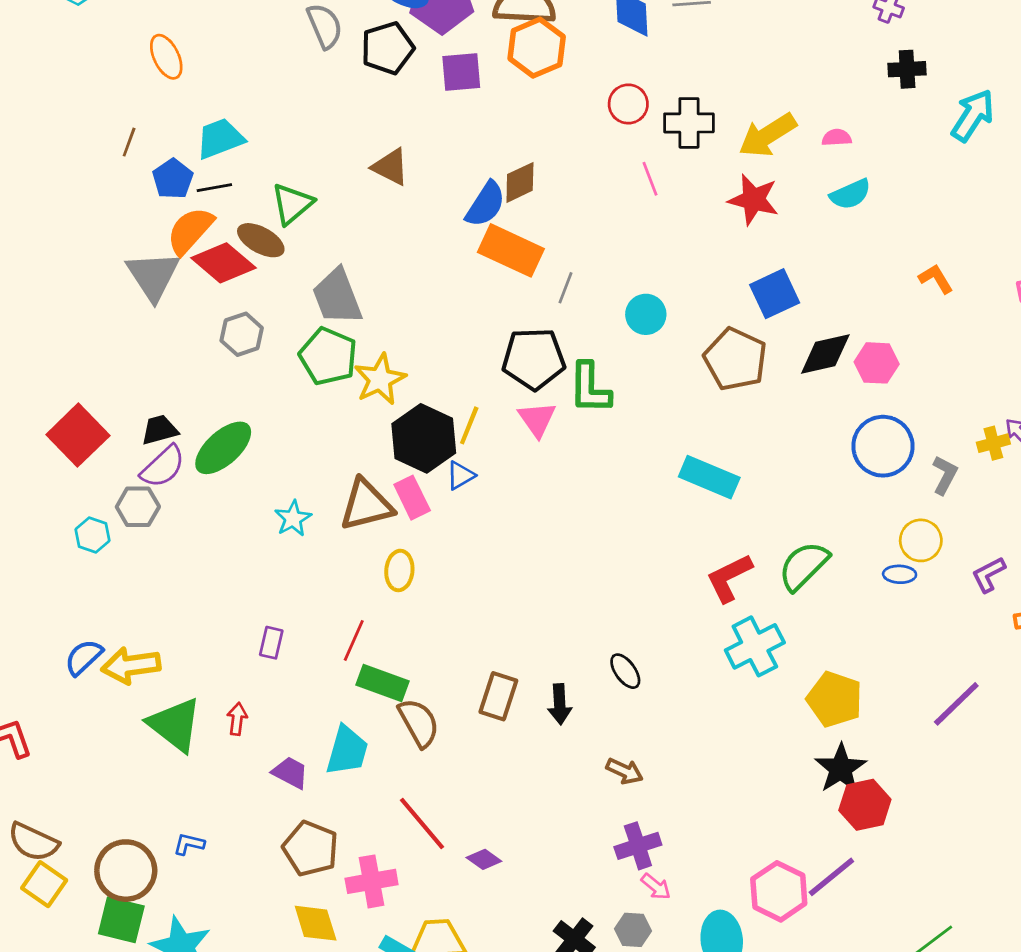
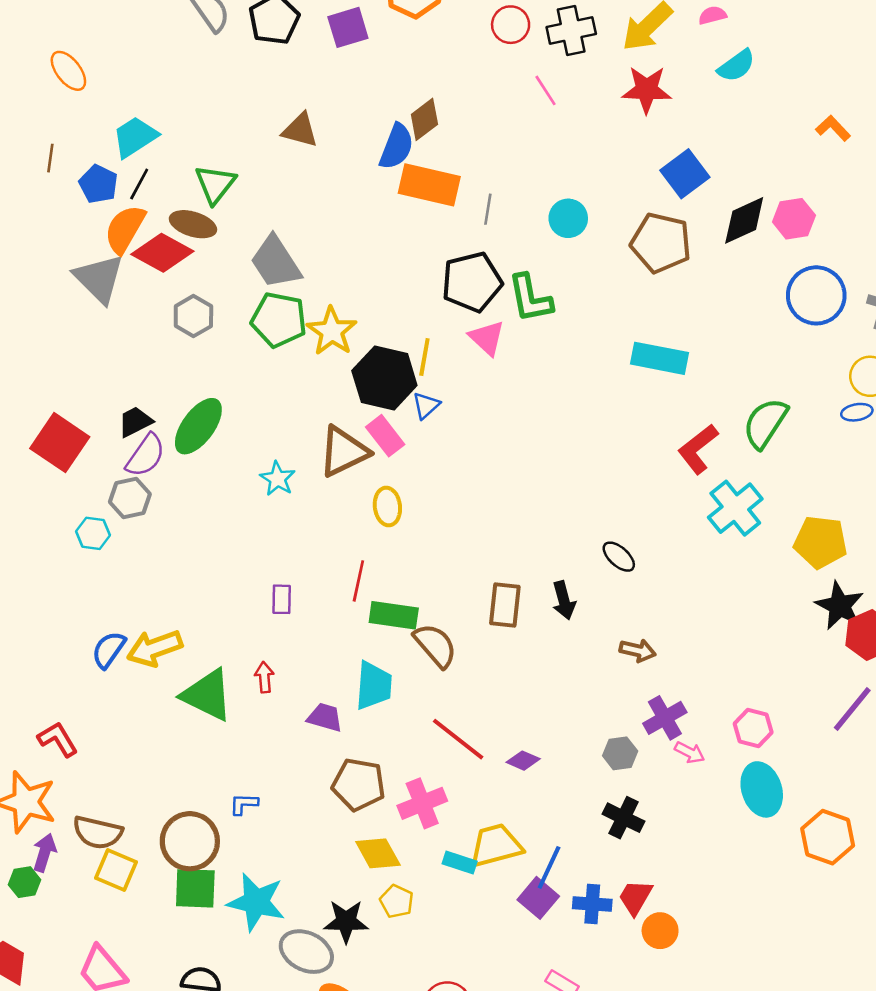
black line: (214, 188) -> (139, 184), turned -40
pink hexagon: (779, 891) -> (753, 728), moved, size x0.7
gray hexagon: (633, 930) -> (620, 753), moved

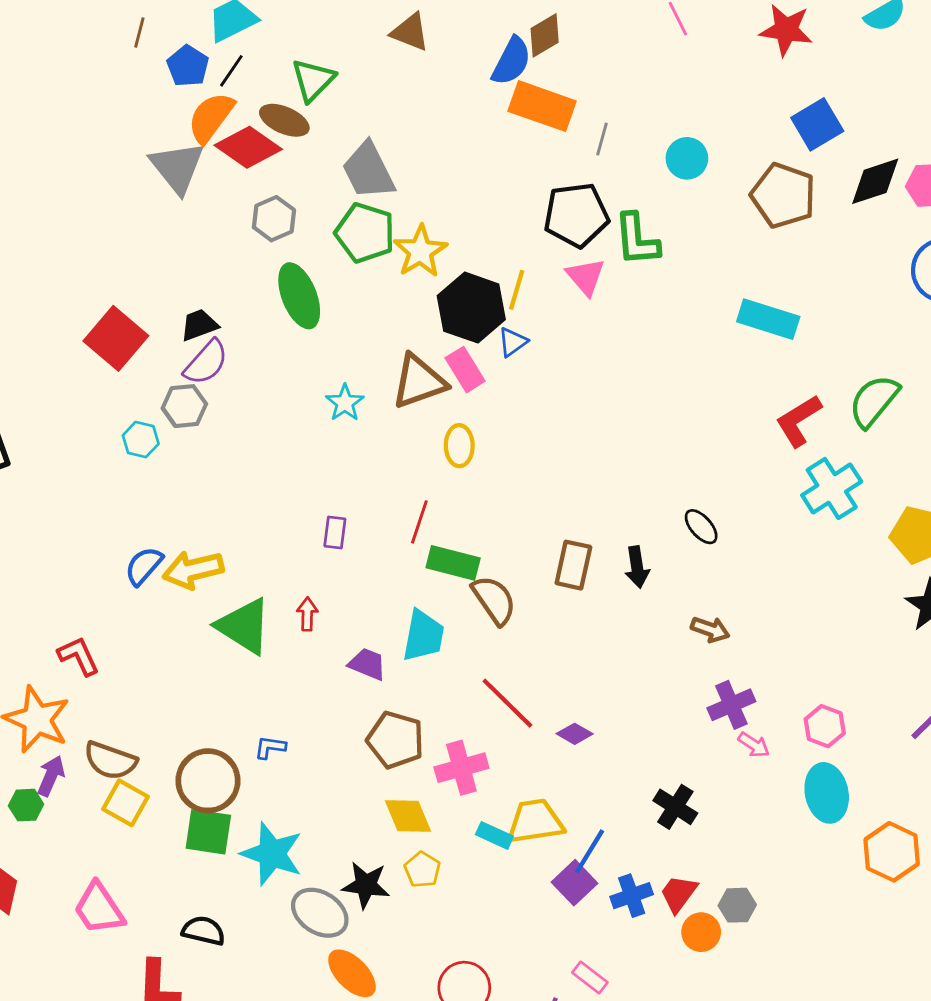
green ellipse: (198, 426) -> (299, 296), moved, turned -64
gray hexagon: (620, 753) -> (737, 905), moved
blue cross: (592, 904) -> (632, 896), turned -30

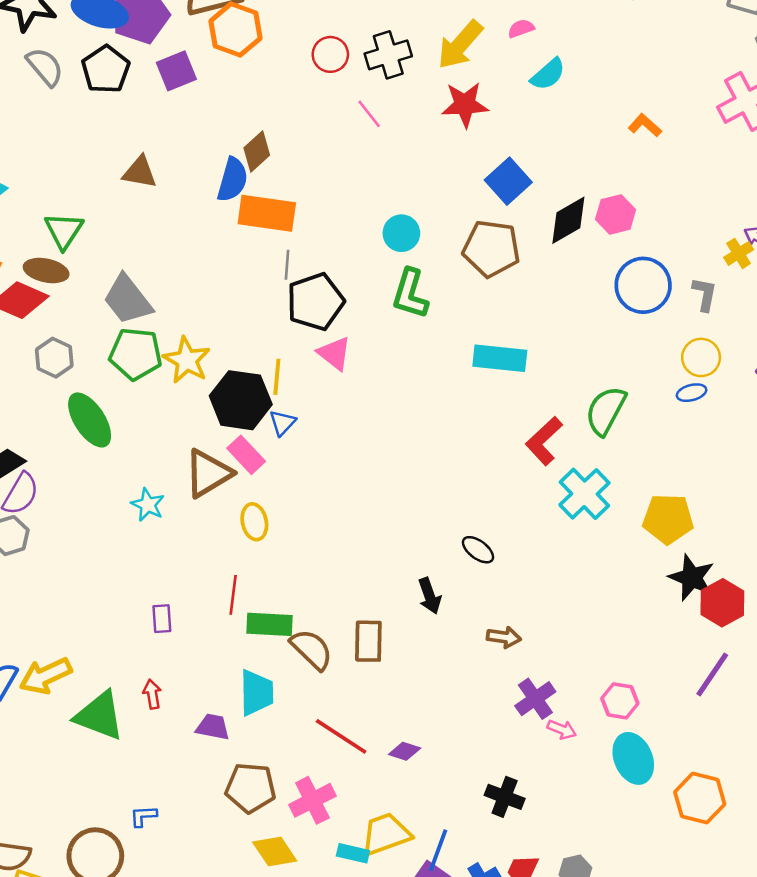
gray line: (602, 139) -> (287, 265), moved
green L-shape: (637, 240) -> (410, 294), moved, turned 33
brown rectangle: (573, 565) -> (368, 641), moved

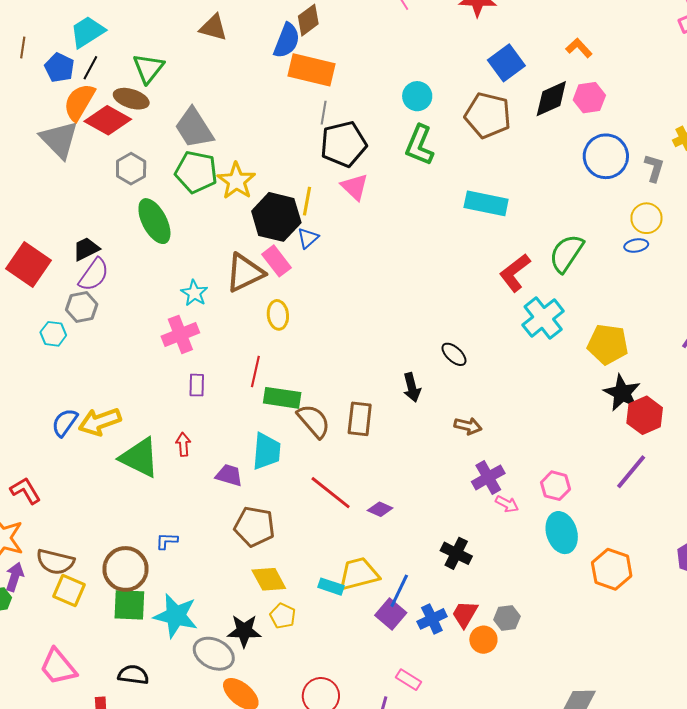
orange L-shape: (645, 125) -> (579, 48), moved
pink cross: (312, 800) -> (180, 334), moved

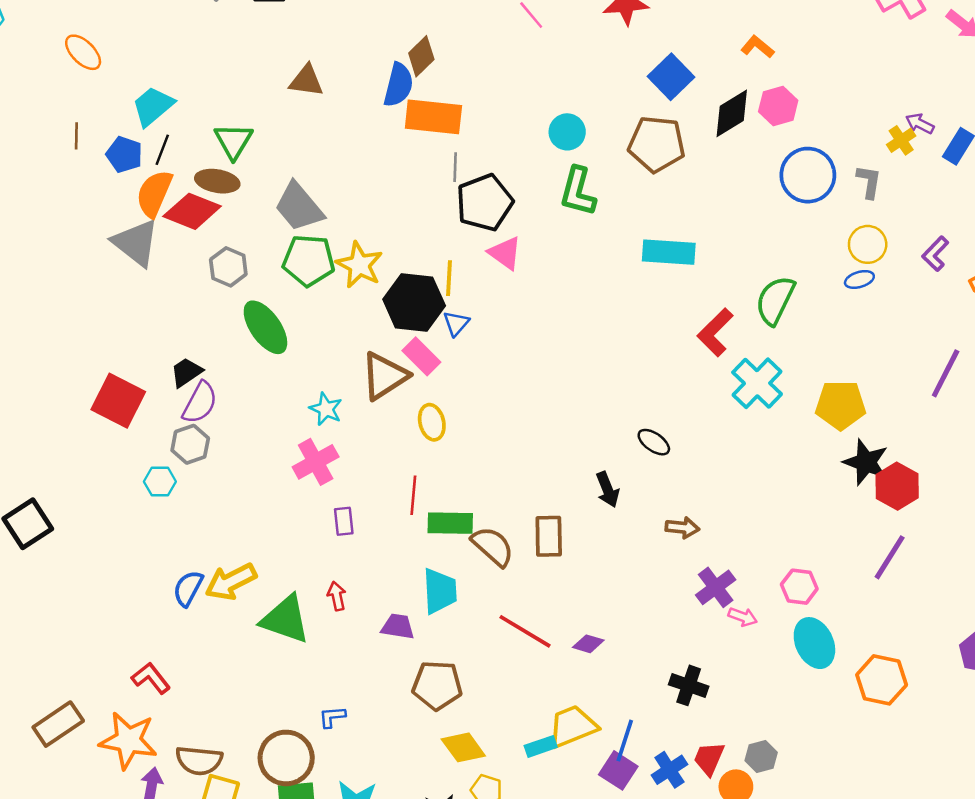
cyan rectangle: (331, 587) -> (541, 746), turned -30

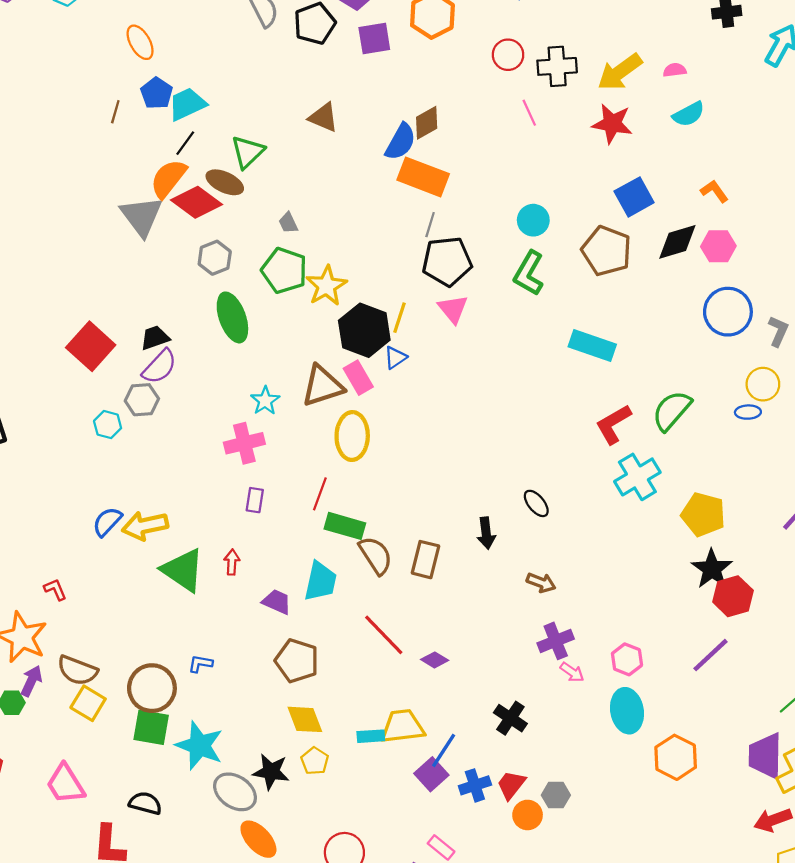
blue pentagon: (124, 155) -> (157, 93), moved
gray trapezoid: (299, 207) -> (288, 223), size x0.5
yellow ellipse: (432, 422) -> (352, 436), size x1.5
red L-shape: (151, 678) -> (55, 589), size x0.7

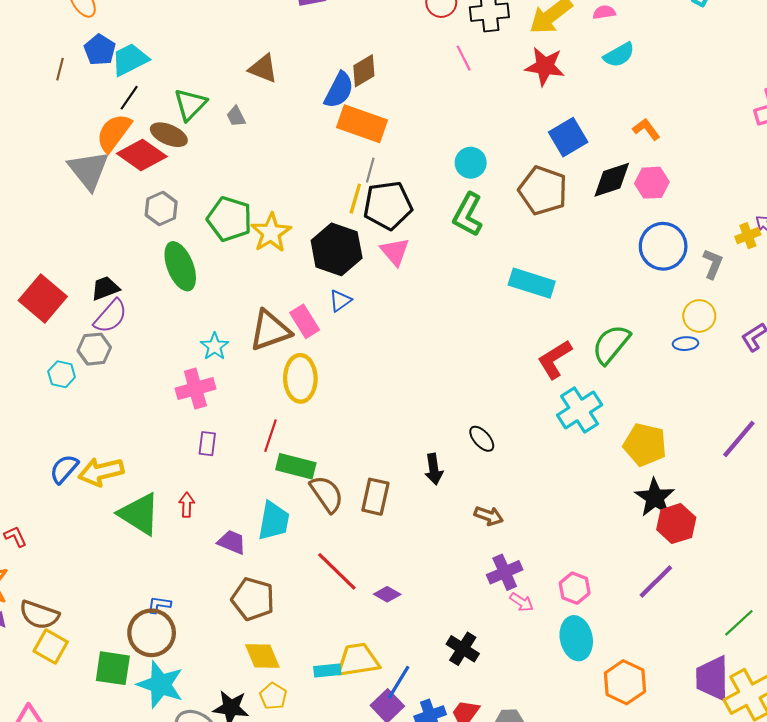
gray trapezoid: (288, 223) -> (236, 116), moved
yellow line: (400, 318) -> (355, 199), moved
black hexagon: (364, 330) -> (337, 249), moved
brown circle: (152, 688) -> (152, 633), moved

